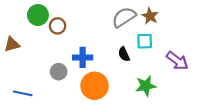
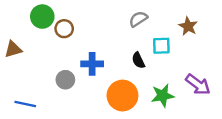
brown star: (150, 16) -> (188, 26), moved
gray semicircle: (124, 17) -> (138, 19), size x0.7
purple arrow: (177, 61) -> (198, 85), moved
orange circle: (95, 86) -> (122, 96), moved

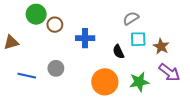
gray semicircle: (138, 19) -> (131, 18), moved
brown star: (188, 26) -> (161, 46), moved
blue cross: (92, 64) -> (85, 38), moved
blue line: (25, 104) -> (27, 76), moved

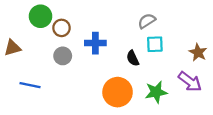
brown star: (161, 46) -> (198, 52), moved
gray circle: (56, 68) -> (63, 56), moved

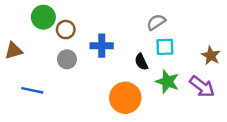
green star: (156, 92) -> (167, 82), moved, turned 30

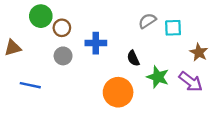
cyan square: (165, 47) -> (173, 28), moved

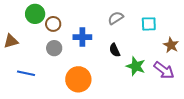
gray semicircle: (147, 21) -> (116, 18), moved
orange circle: (118, 92) -> (78, 79), moved

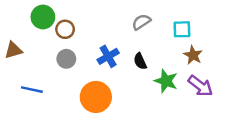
blue cross: (82, 37) -> (108, 56), moved, turned -30
brown star: (171, 45) -> (193, 55), moved

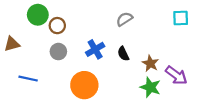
cyan square: (182, 29) -> (181, 18), moved
brown star: (193, 55) -> (150, 63), moved
green star: (166, 81) -> (150, 87), moved

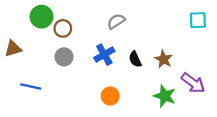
gray semicircle: (124, 19) -> (116, 21), moved
brown star: (150, 63) -> (164, 59), moved
orange circle: (84, 85) -> (110, 96), moved, size x0.6

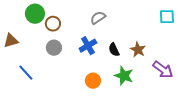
blue line: (31, 87) -> (26, 73), turned 36
green star: (165, 96) -> (124, 76), moved

